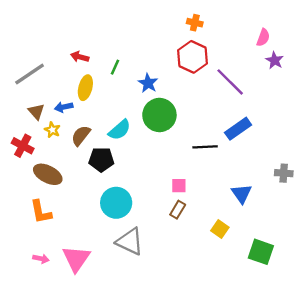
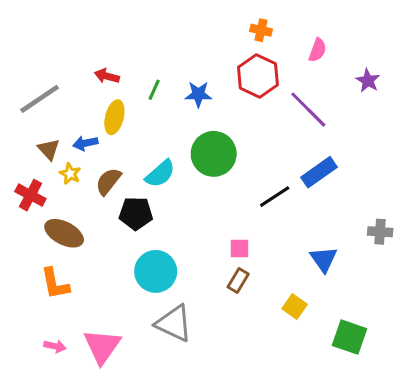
pink semicircle: (263, 38) -> (317, 50), moved
blue star: (148, 83) -> (198, 94), moved, turned -30
black line: (205, 147) -> (275, 197), turned -30

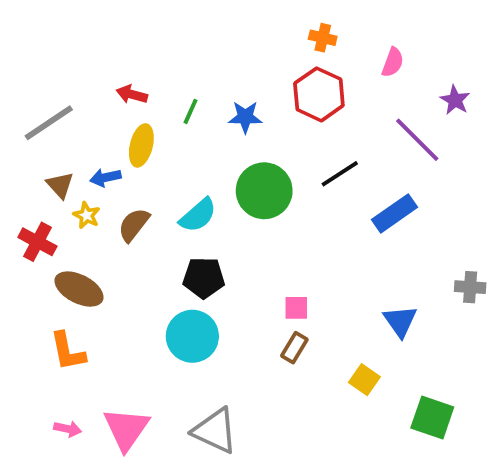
purple line: (308, 110) -> (417, 140), moved
black line: (275, 197) -> (340, 174), moved
black pentagon: (136, 213) -> (204, 278), moved
gray triangle: (174, 323) -> (215, 431), moved

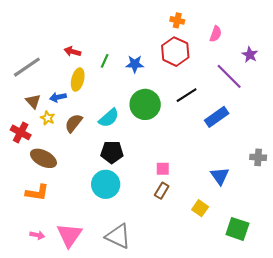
orange L-shape: (68, 351) -> (37, 193), turned -70

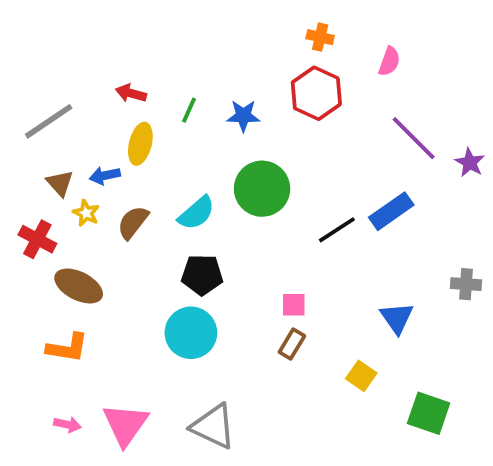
purple star: (250, 55) -> (470, 162), moved
black line: (187, 95) -> (337, 230), moved

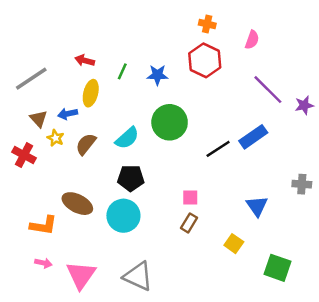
purple star: (470, 162) -> (304, 105), turned 30
brown ellipse: (79, 286) -> (77, 204), moved
pink arrow: (67, 425) -> (43, 263), moved

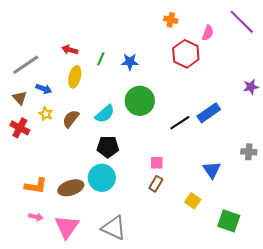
red hexagon: (205, 60) -> (186, 54), moved
purple line: (268, 90) -> (242, 22), moved
blue arrow: (68, 114) -> (44, 89), moved, turned -147
brown triangle: (39, 119) -> (20, 98), moved
brown ellipse: (77, 204) -> (71, 188), moved, turned -45

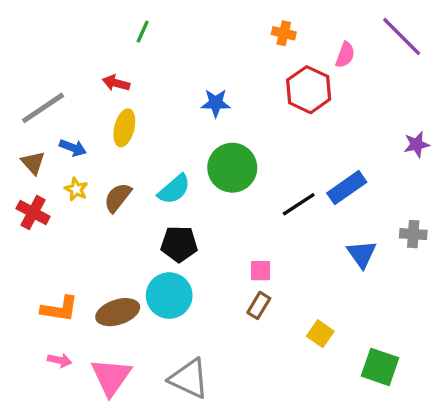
green line: (101, 59) -> (143, 32), moved
gray cross: (249, 152) -> (413, 234), moved
blue triangle: (212, 170) -> (362, 254), moved

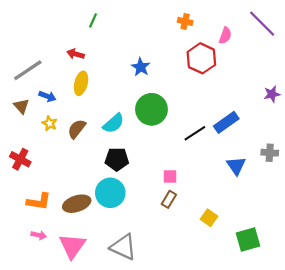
blue star: (216, 103) -> (141, 67), turned 30
red cross: (33, 213) -> (20, 159), moved
green square: (380, 367) -> (248, 239), turned -35

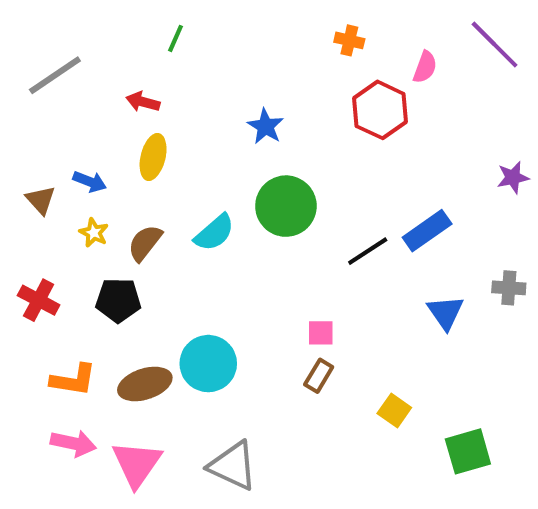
gray line: (28, 70) -> (55, 75), moved
black pentagon: (117, 159) -> (118, 300), moved
pink arrow: (39, 235) -> (73, 443), size x1.5

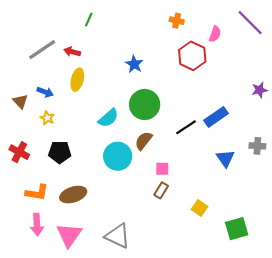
gray line: (55, 75) -> (42, 50), moved
brown semicircle: (145, 243) -> (144, 141), moved
cyan circle: (208, 364) -> (118, 156), moved
pink arrow: (73, 443) -> (37, 225), turned 75

